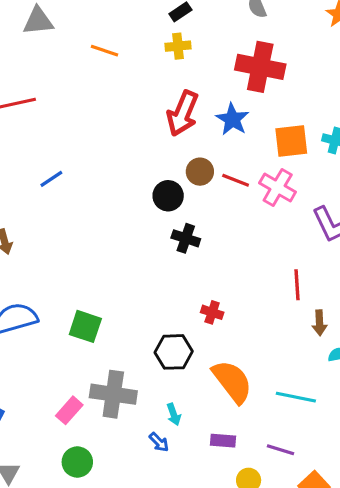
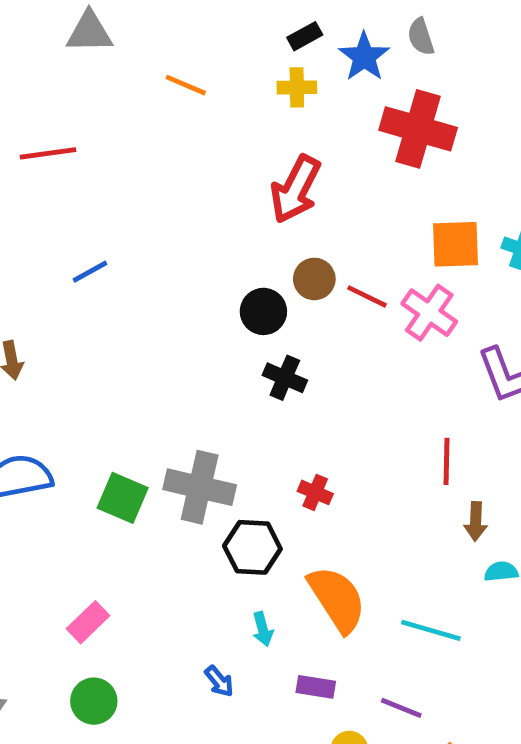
blue star: (232, 119) -> (364, 57), moved
gray cross: (113, 394) -> (200, 487), moved
cyan arrow: (174, 414) -> (263, 629), moved

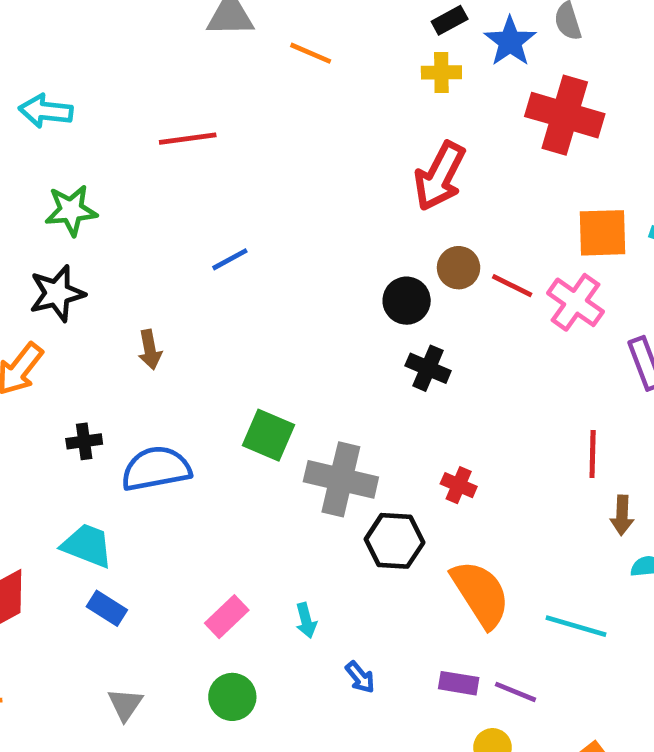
orange line: (186, 85) -> (311, 53), moved
green square: (123, 498) -> (268, 435), moved
cyan arrow: (263, 629) -> (306, 620), moved
purple line: (401, 708) -> (516, 692), moved

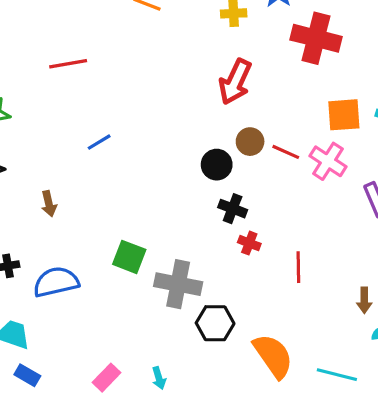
red line: (593, 454) -> (298, 267), moved
red cross: (459, 485) -> (249, 243), moved

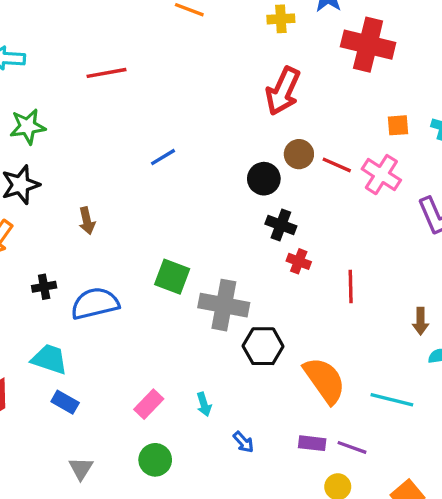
orange square: (344, 115) -> (398, 125), size x0.6
blue line: (99, 142) -> (163, 157), moved

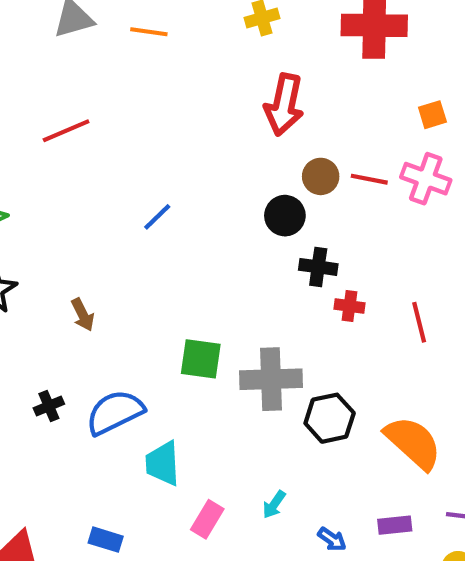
cyan trapezoid: (49, 359) -> (163, 463), moved, turned -99
cyan arrow: (204, 404) -> (274, 504), turned 65
purple rectangle: (312, 443) -> (395, 525), moved

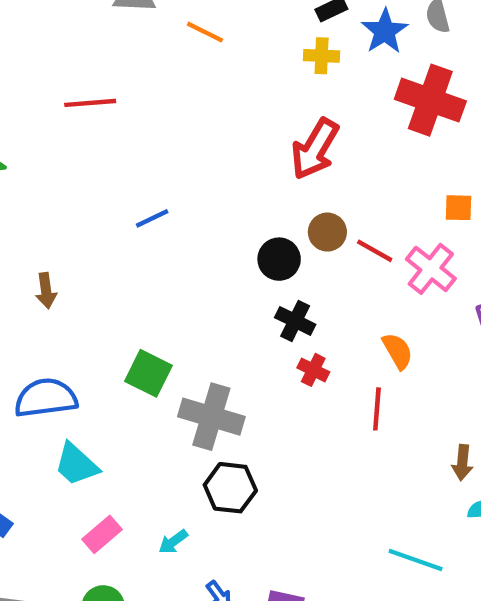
black hexagon: (330, 418) -> (230, 488), moved
orange semicircle: (413, 443) -> (398, 351), moved, size x0.6
cyan trapezoid: (163, 463) -> (76, 464), turned -63

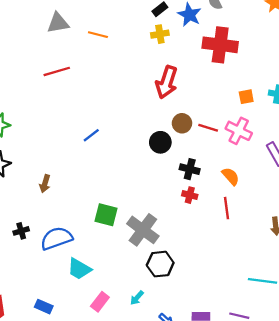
red line: (90, 103) -> (57, 71), moved
brown arrow: (46, 291) -> (45, 184), turned 36
black cross: (295, 321) -> (190, 169), moved
gray cross: (211, 417) -> (143, 230), turned 32

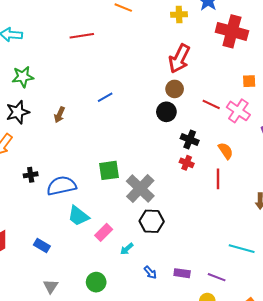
brown circle: (182, 123) -> (175, 89), moved
brown arrow: (45, 184) -> (59, 115), moved
green square: (106, 215) -> (109, 170), turned -30
pink rectangle: (100, 302) -> (104, 232), moved

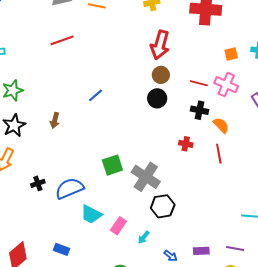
black cross: (190, 139) -> (200, 110), moved

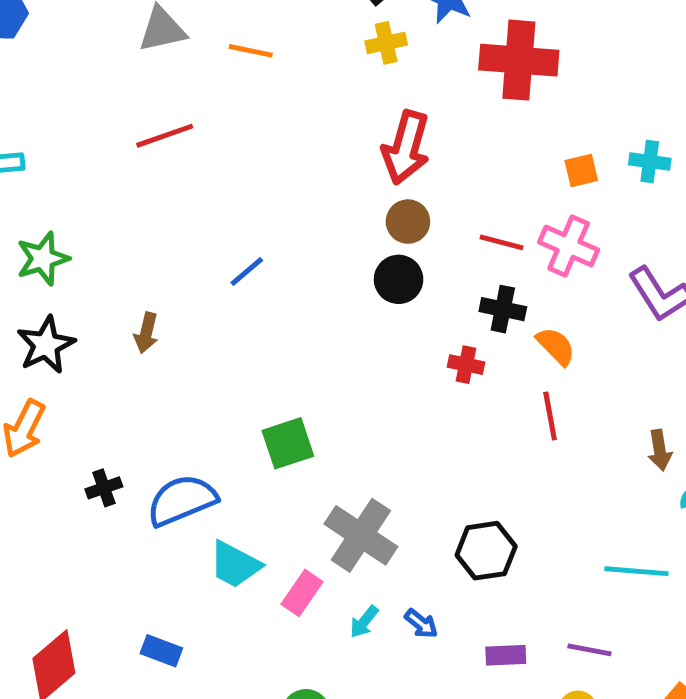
red cross: (186, 144) -> (466, 365), moved
gray cross: (146, 177) -> (361, 535), moved
black hexagon: (163, 206) -> (486, 551), moved
blue arrow: (171, 256) -> (421, 624), moved

